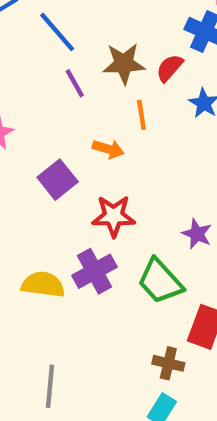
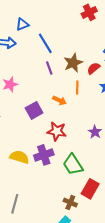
brown star: (124, 64) -> (73, 63), turned -30
purple star: (197, 234) -> (95, 132), moved

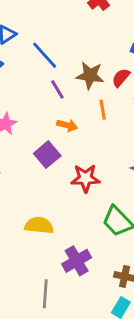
brown star: (73, 63) -> (90, 75), turned -30
orange arrow: (59, 100) -> (67, 125), moved
purple cross: (44, 155) -> (77, 261), moved

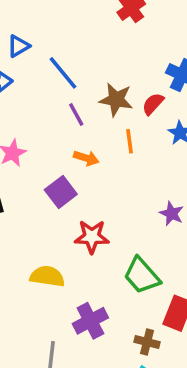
red star: (85, 178) -> (92, 237), moved

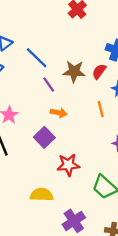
orange line: (129, 141) -> (101, 109), moved

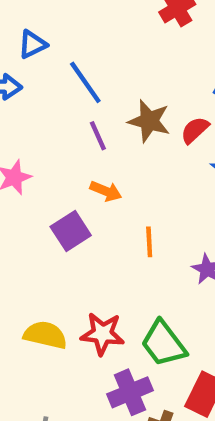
orange line: (101, 109) -> (149, 242), moved
red star: (68, 165) -> (102, 334), moved
purple cross: (74, 221) -> (130, 392), moved

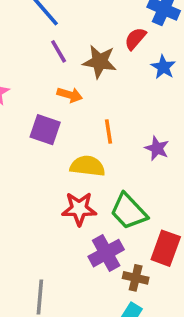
brown star: (149, 121) -> (100, 62), moved
purple square: (71, 231) -> (45, 130), turned -32
yellow semicircle: (45, 335) -> (87, 166), moved

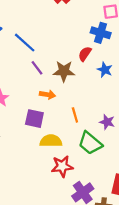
yellow semicircle: (87, 166) -> (51, 141), moved
green trapezoid: (129, 211) -> (90, 143), moved

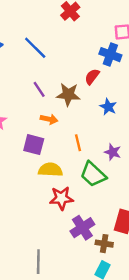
blue line: (25, 43) -> (35, 48), moved
blue star: (105, 70) -> (108, 107), moved

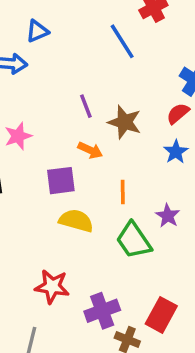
blue line: (35, 48) -> (122, 41), moved
red semicircle: (92, 77) -> (178, 113), moved
purple square: (34, 145) -> (61, 181), turned -35
red star: (61, 198) -> (52, 286), moved

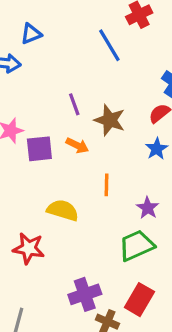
purple square: (61, 181) -> (39, 149), moved
green trapezoid: (134, 240) -> (136, 246), moved, turned 99
red star: (52, 286) -> (29, 248), moved

